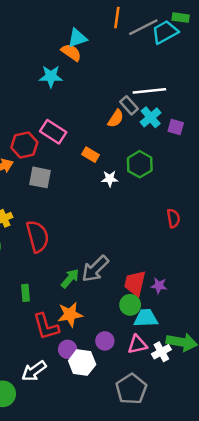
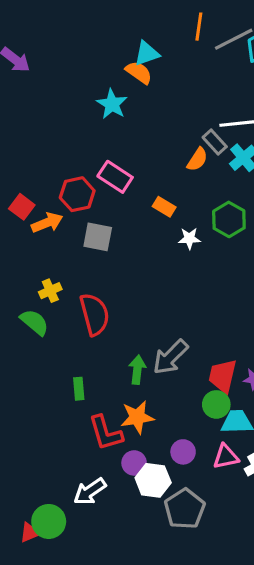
cyan star: (51, 76) -> (112, 104), turned 30
green arrow: (70, 278) -> (137, 370), turned -35
gray pentagon: (131, 389) -> (185, 509), moved

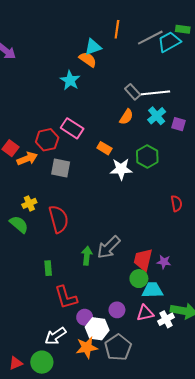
orange line: (199, 27) -> (117, 29), moved
gray rectangle: (215, 142) -> (133, 92), moved
white star: (189, 238) -> (121, 169), size x1.5
orange star: (137, 417) -> (87, 347), moved
green circle: (49, 521) -> (42, 362), moved

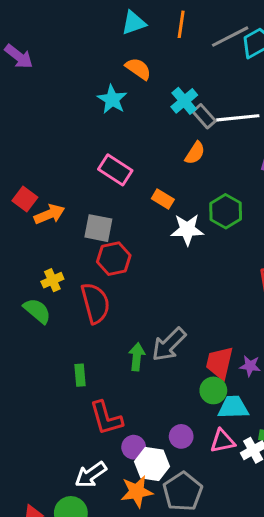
cyan triangle: (93, 47) -> (134, 23), moved
cyan cross: (157, 116) -> (184, 101), moved
red hexagon: (47, 140) -> (114, 259), moved

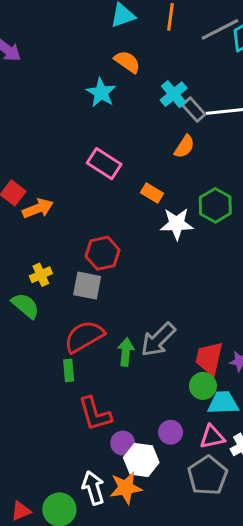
gray square: (98, 228) -> (87, 286), moved
red semicircle: (95, 303) -> (84, 337), moved, turned -105
white arrow: (91, 475) -> (93, 488), moved, turned 108
gray pentagon: (183, 492) -> (208, 475), moved

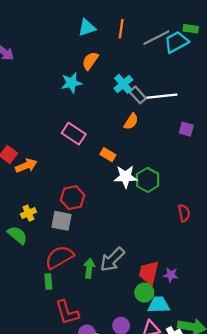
orange semicircle: (127, 62) -> (90, 61), turned -90
cyan star: (101, 93) -> (71, 83), turned 30
green hexagon: (215, 205) -> (148, 180), moved

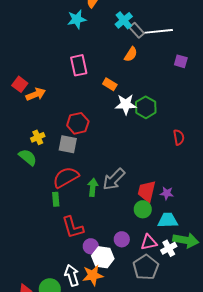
pink rectangle: (74, 134) -> (79, 65), turned 45
cyan trapezoid: (159, 305) -> (168, 220), moved

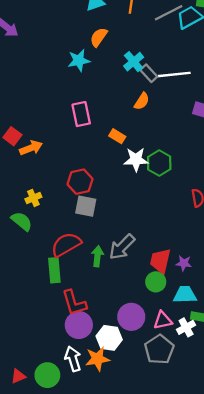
gray square: (68, 144) -> (86, 206), moved
green rectangle: (56, 199) -> (54, 270), size x1.5
purple circle: (122, 239) -> (131, 317), size x1.5
purple circle: (91, 246) -> (79, 325), moved, size x1.5

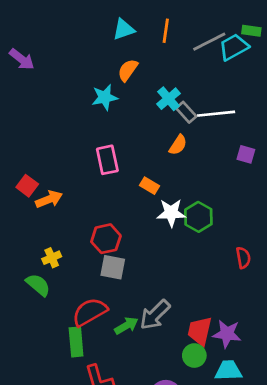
green arrow: (97, 256) -> (126, 326), turned 54
purple star: (184, 263) -> (227, 334), size x1.5

